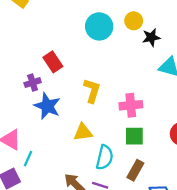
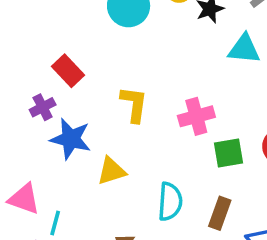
yellow triangle: (83, 132) -> (111, 171), moved
green square: (134, 136) -> (229, 153), moved

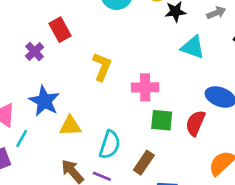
purple cross: (43, 107) -> (35, 51), turned -30
blue star: (71, 139) -> (44, 101), moved
yellow triangle: (111, 171) -> (70, 126), moved

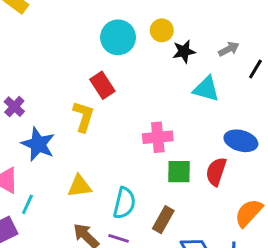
red rectangle: (60, 30) -> (102, 85), moved
purple cross: (35, 51) -> (14, 107), moved
yellow L-shape: (102, 67) -> (84, 116), moved
blue star: (44, 101) -> (38, 144), moved

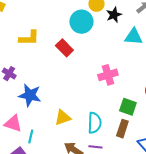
cyan circle: (118, 37) -> (81, 22), moved
yellow L-shape: (84, 116) -> (29, 38), moved, turned 85
green square: (179, 172) -> (128, 107), moved, turned 30

